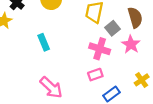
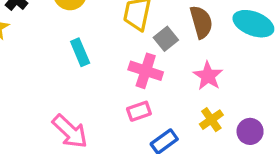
cyan rectangle: (44, 42) -> (80, 52), moved
pink star: (131, 44) -> (208, 76), moved

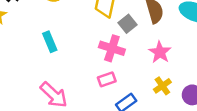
cyan rectangle: (80, 52) -> (50, 42), moved

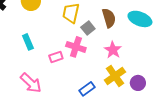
pink rectangle: (107, 79) -> (56, 57), moved
yellow cross: (162, 86) -> (115, 76), size x1.5

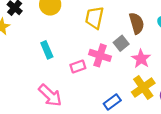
gray square: (88, 28) -> (121, 43), moved

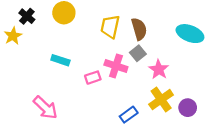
brown semicircle: (137, 23) -> (139, 29), moved
cyan rectangle: (47, 50) -> (60, 60), turned -49
pink arrow: (50, 95) -> (45, 108), moved

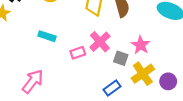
gray square: (138, 53) -> (121, 58), moved, turned -32
pink cross: (116, 66) -> (100, 42), turned 30
pink arrow: (45, 108) -> (33, 81), turned -95

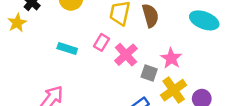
pink rectangle: (78, 53) -> (101, 42), moved, turned -40

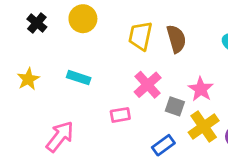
yellow star: (17, 23) -> (28, 79), moved
pink rectangle: (101, 42) -> (120, 115), moved, turned 49

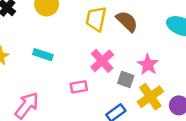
brown semicircle: (176, 39) -> (127, 21), turned -30

